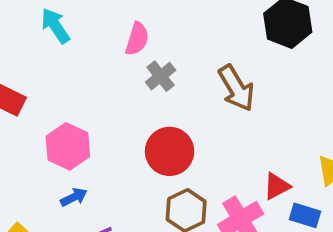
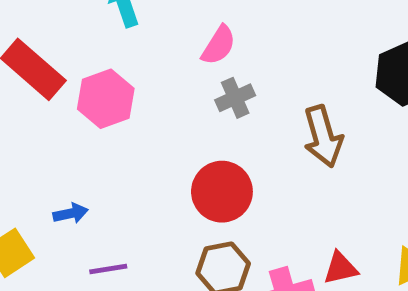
pink hexagon: (68, 146) -> (106, 99), moved
blue arrow: (74, 197) -> (71, 213), moved

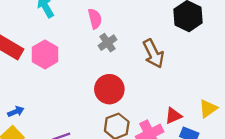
pink semicircle: (219, 45) -> (95, 19), turned -36
blue arrow: (71, 213) -> (16, 112), moved

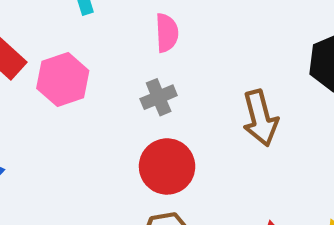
gray cross: (108, 43) -> (159, 97), moved

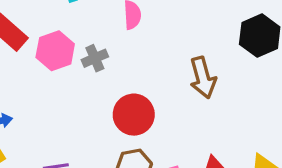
gray cross: (159, 97) -> (95, 58), moved

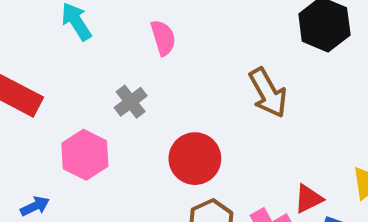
pink hexagon: (55, 51) -> (85, 155), moved

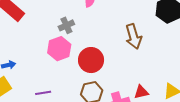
pink hexagon: (85, 155) -> (59, 49), moved

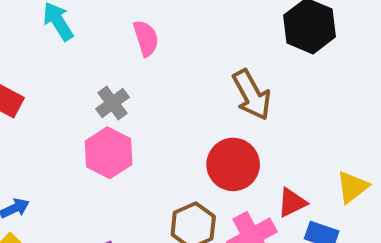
red circle: (91, 60) -> (233, 164), moved

